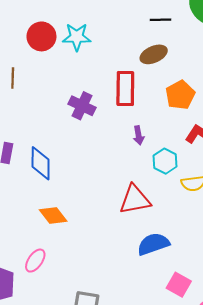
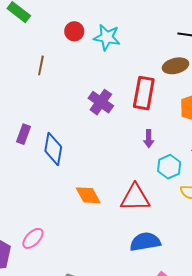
red circle: (41, 36) -> (74, 31), size x0.7
orange diamond: (53, 216) -> (88, 195), moved

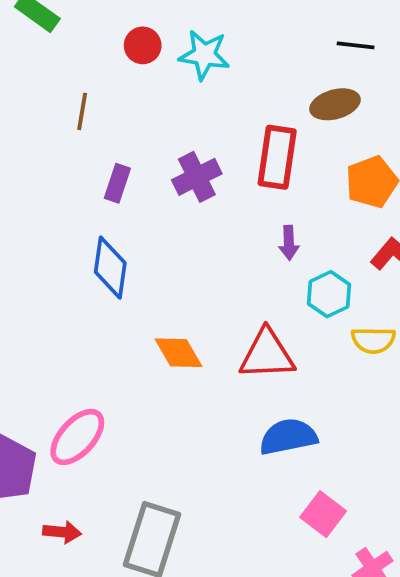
purple cross: (101, 102) -> (197, 177), turned 30
purple rectangle: (24, 134) -> (117, 183), moved
pink ellipse: (33, 238) -> (77, 437), size x1.4

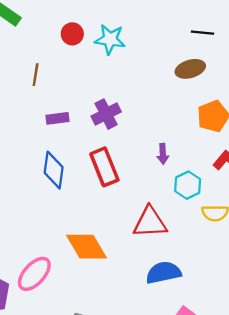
red rectangle: (277, 157) -> (104, 167), moved, turned -30
purple rectangle: (117, 183) -> (57, 118), turned 65
orange diamond: (179, 353) -> (86, 247), moved, size x1.4

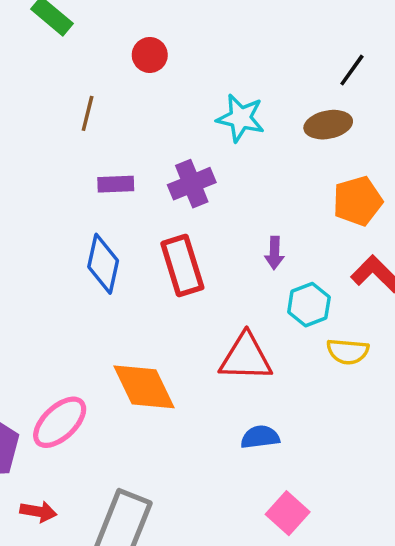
black line: (203, 33) -> (352, 70), turned -65
cyan star: (110, 39) -> (241, 118), moved
blue semicircle: (163, 273) -> (260, 437), size x0.7

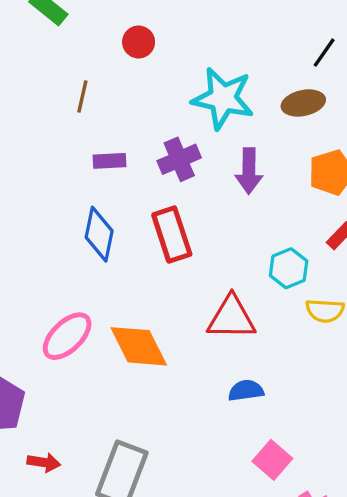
cyan star: (241, 118) -> (223, 98), size x1.4
purple arrow: (274, 253) -> (249, 171), moved, size x1.5
pink ellipse: (60, 422) -> (67, 336), moved

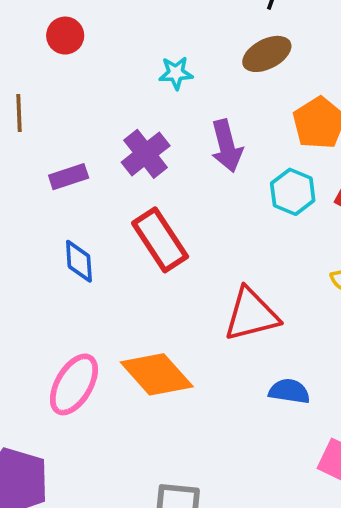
cyan star: (223, 98) -> (176, 73), size x0.5
blue diamond: (99, 234) -> (79, 261), size x0.7
cyan hexagon: (289, 268) -> (293, 192), moved
blue semicircle: (246, 391) -> (289, 391), turned 32

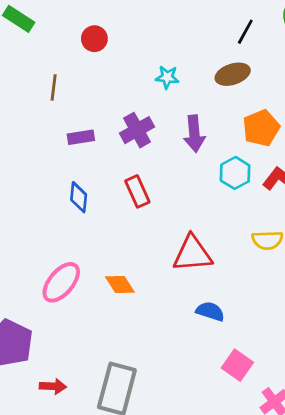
red rectangle: (160, 240) -> (137, 191), size x0.7
orange diamond: (157, 374) -> (120, 285), size x0.6

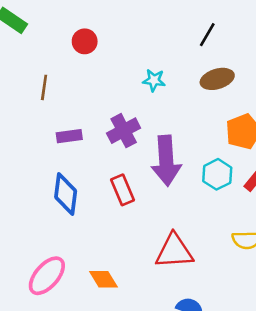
black line: (245, 32) -> (207, 35), moved
purple arrow: (194, 134) -> (166, 161), moved, size x1.4
blue diamond: (79, 197) -> (66, 194), size x1.4

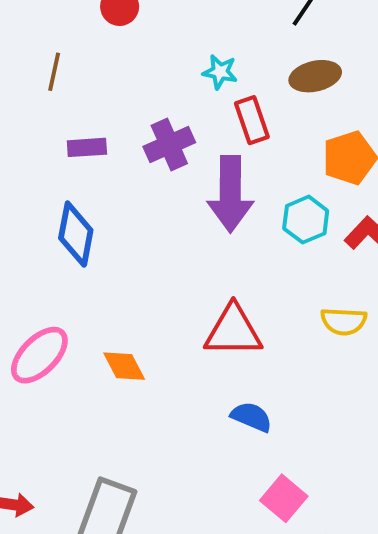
red rectangle: (122, 190) -> (252, 120), moved

